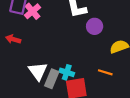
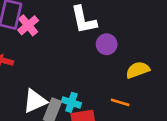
white triangle: (38, 71) -> (35, 101), turned 42

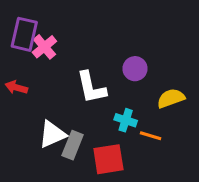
white L-shape: (84, 20) -> (91, 87), moved
cyan cross: (71, 102) -> (126, 120), moved

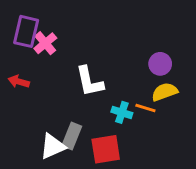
purple circle: (135, 69) -> (160, 64), moved
white triangle: (52, 134) -> (53, 146), moved
orange line: (151, 136) -> (145, 108), moved

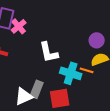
cyan cross: (122, 112) -> (71, 73), size x1.5

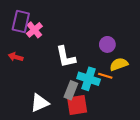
purple circle: (97, 40) -> (107, 44), moved
gray rectangle: (37, 89) -> (71, 90), moved

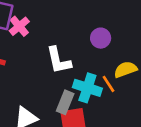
purple circle: (107, 44) -> (101, 38), moved
orange line: (105, 76) -> (108, 84), turned 40

